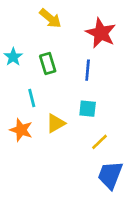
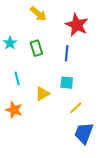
cyan line: (32, 98) -> (17, 78), moved
orange star: (21, 130) -> (14, 110), moved

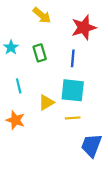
red star: (77, 25) -> (84, 28), turned 30
cyan square: (67, 83) -> (73, 90), size x1.6
yellow line: (76, 108) -> (73, 118), moved, turned 40

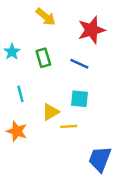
blue line: (73, 58) -> (79, 64), turned -70
cyan square: (73, 90) -> (79, 99), size x0.7
yellow line: (73, 118) -> (69, 126), moved

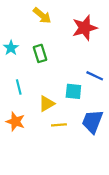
blue line: (79, 64) -> (95, 76), moved
yellow line: (69, 126) -> (59, 125), moved
blue trapezoid: (100, 159) -> (92, 122), moved

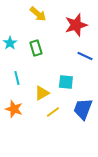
blue line: (95, 76) -> (85, 56), moved
yellow line: (59, 125) -> (53, 112), turned -32

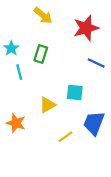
green rectangle: (36, 48) -> (41, 54), turned 35
cyan line: (17, 78) -> (19, 72), moved
yellow line: (53, 112) -> (66, 137), moved

